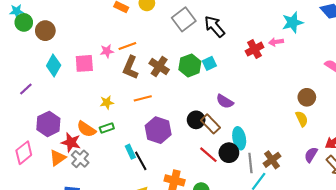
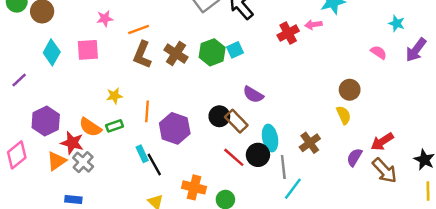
pink star: (107, 51) -> (105, 19), moved
orange line: (143, 98) -> (147, 111), moved, turned -72
brown cross: (272, 160) -> (310, 143), moved

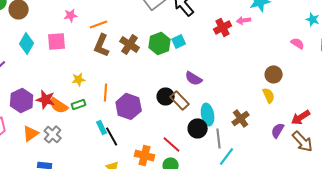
red star: (72, 143) -> (46, 99), moved
red line: (234, 157) -> (172, 144), moved

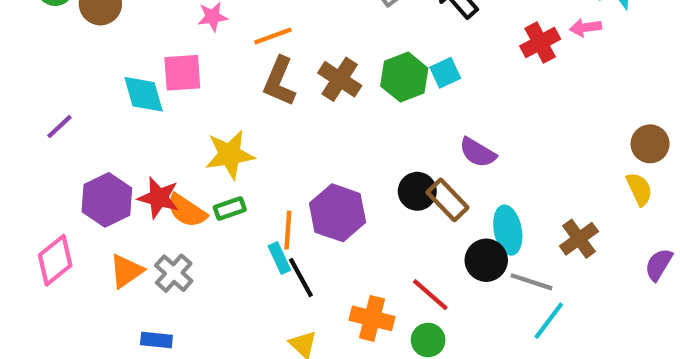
cyan diamond: (27, 43) -> (144, 94), moved, turned -45
yellow star: (79, 79) -> (230, 155), size x1.6
orange line: (106, 92) -> (288, 230), moved
gray line: (219, 138) -> (532, 282), turned -66

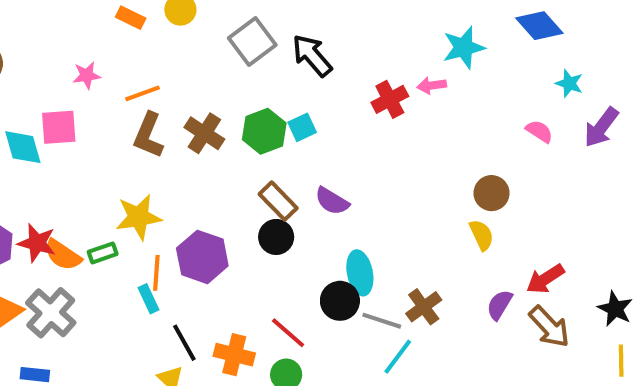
yellow star: (230, 155) -> (139, 217), moved
brown rectangle: (447, 200) -> (278, 201), moved
brown cross: (579, 239) -> (424, 307), moved
gray cross: (174, 273) -> (51, 313), size x1.4
black line: (301, 277) -> (184, 343), moved

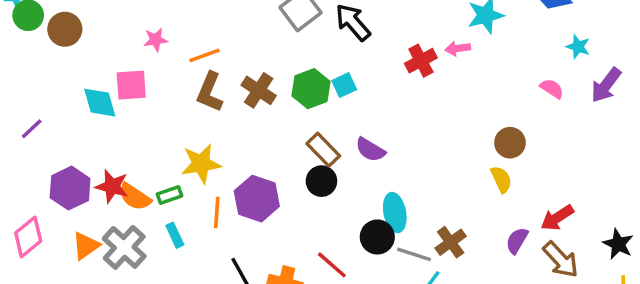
cyan rectangle: (149, 299) -> (175, 235), moved

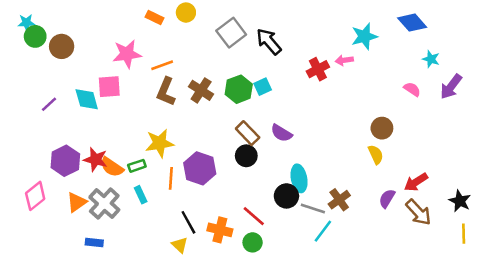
pink star: (156, 40) -> (127, 54), size x1.6
purple line: (32, 129) -> (49, 104), moved

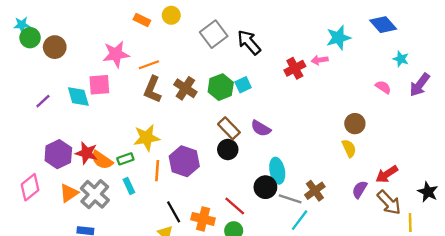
yellow line: (464, 234) -> (410, 222), moved

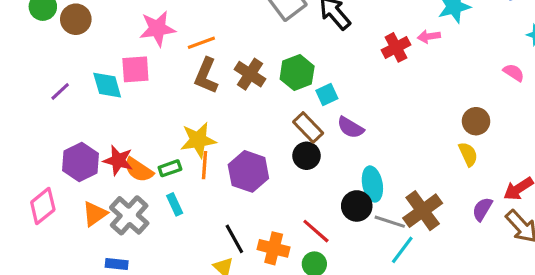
cyan square: (243, 85) -> (327, 95), moved
orange line: (157, 171) -> (205, 165), moved
brown cross: (315, 191) -> (423, 211), size x1.4

